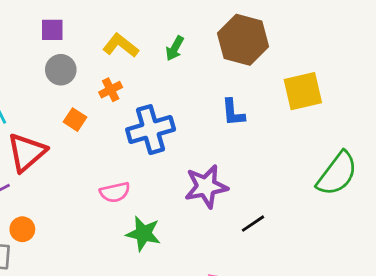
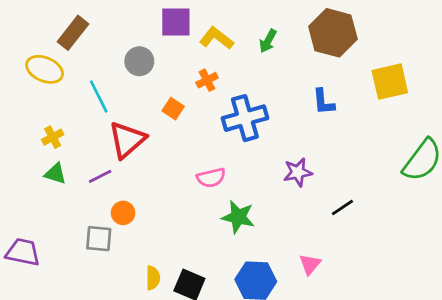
purple square: (52, 30) -> (176, 22), moved, size x1.4
gray circle: (61, 70) -> (139, 61), moved
purple star: (206, 187) -> (298, 172), size x0.7

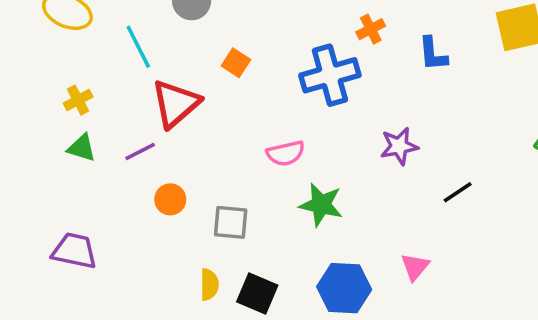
orange cross: (207, 80) -> (371, 29), moved
gray square: (99, 239) -> (231, 222), moved
purple trapezoid: (23, 252) -> (75, 251), moved

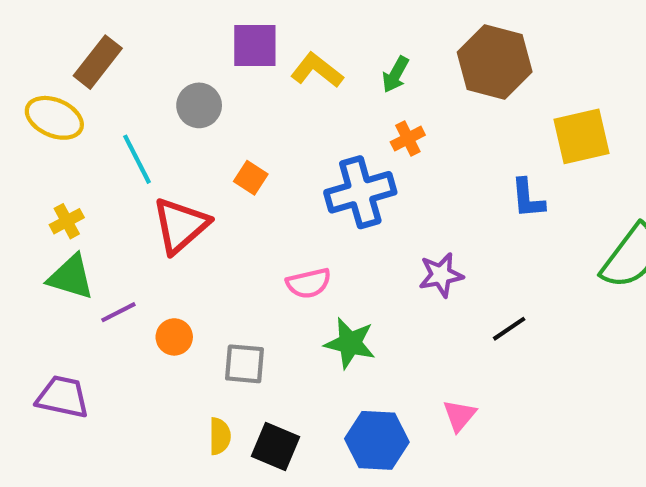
blue L-shape: (433, 54) -> (528, 198), moved
green triangle: (82, 148) -> (71, 277), size x1.4
purple line: (140, 151) -> (118, 312), moved

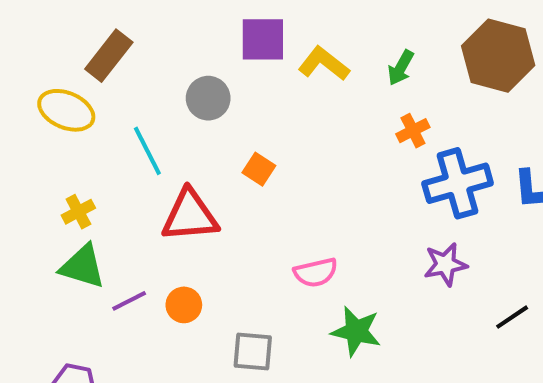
blue cross: (360, 192) -> (458, 183), moved
red triangle: (180, 225) -> (190, 216), turned 36
orange circle: (174, 337) -> (184, 305), moved

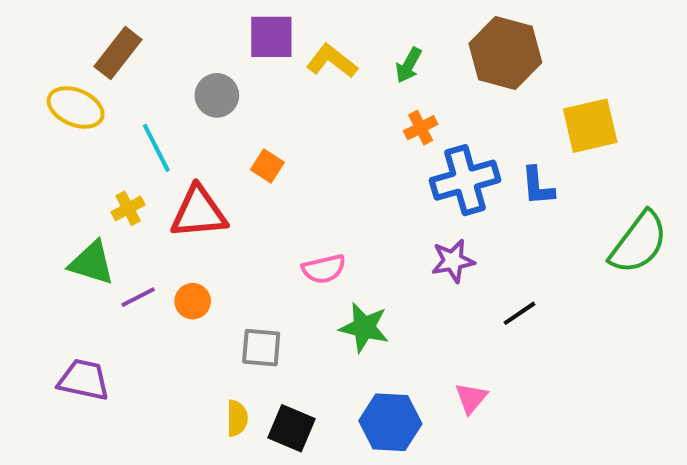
yellow cross: (78, 212) -> (128, 208), moved

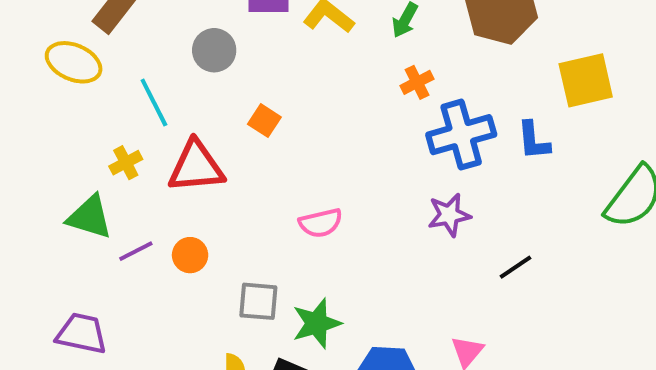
green star: (364, 327) -> (317, 323), moved, turned -30

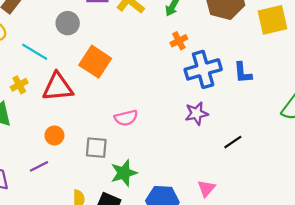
yellow square: (586, 80) -> (272, 20), moved
cyan line: (154, 102) -> (35, 52), turned -32
orange square: (264, 121) -> (95, 62), size x1.8
purple line: (136, 251) -> (39, 166), moved
gray square: (258, 301) -> (96, 148), moved

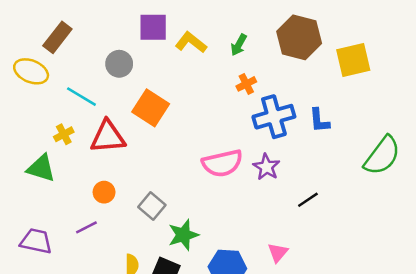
purple star: (196, 113) -> (266, 167), turned -30
pink semicircle: (126, 118) -> (222, 163), moved, size x1.5
gray square: (96, 148) -> (152, 206), turned 35

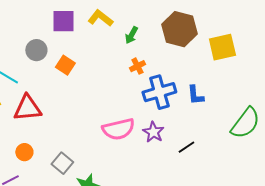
yellow L-shape: (191, 42) -> (100, 18), moved
orange square: (151, 108) -> (65, 65), moved, size x0.7
black line: (308, 200) -> (186, 147), moved

